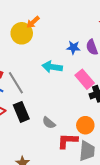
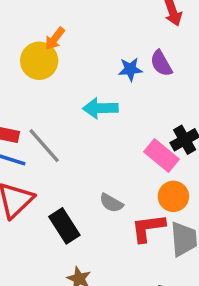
pink rectangle: (85, 79) -> (161, 156), moved
black rectangle: (21, 112) -> (64, 226), moved

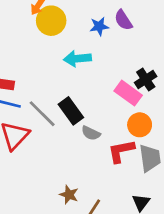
yellow circle: (39, 61) -> (51, 21), moved
gray line: (44, 146) -> (42, 114), moved
black rectangle: (64, 226) -> (71, 111), moved

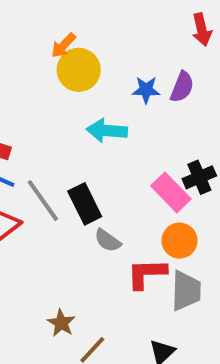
purple semicircle: (123, 20) -> (182, 87), turned -135

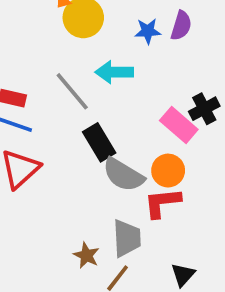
gray line: (43, 201) -> (72, 91), moved
gray semicircle: (108, 240) -> (123, 175), size x1.6
orange circle: (179, 241) -> (168, 171), moved
gray trapezoid: (186, 291) -> (127, 238), moved

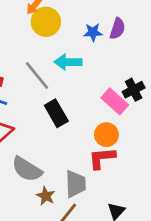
gray semicircle: (123, 175) -> (27, 169), moved

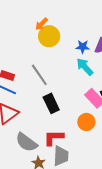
cyan arrow: (68, 62) -> (85, 67), moved, turned 42
red L-shape: (102, 158) -> (54, 138), moved

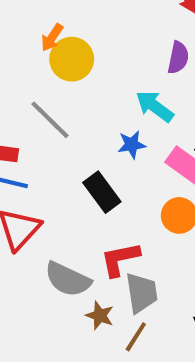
blue star: (83, 47) -> (132, 145), moved
gray line: (39, 75) -> (50, 120), moved

